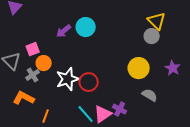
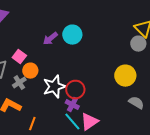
pink square: (33, 49) -> (19, 57), turned -32
purple cross: (120, 109) -> (72, 105), moved

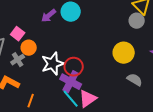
purple cross: (72, 105) -> (71, 82), size x1.5

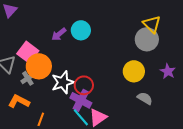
gray circle: (137, 21) -> (147, 39), size x1.5
pink square: (18, 34) -> (28, 52), size x1.5
orange circle: (29, 48) -> (39, 66), size x1.6

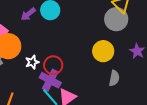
white star: (63, 82) -> (32, 62), size x0.6
gray semicircle: (145, 98) -> (114, 78), turned 70

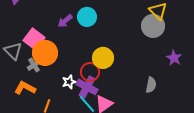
yellow circle: (103, 51) -> (103, 58), moved
white star: (32, 62) -> (69, 82), moved

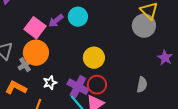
pink square: (34, 39) -> (35, 28), moved
red circle: (90, 72) -> (97, 85), moved
white star: (69, 82) -> (50, 83), moved

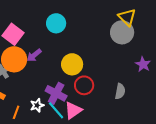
purple arrow: (56, 21) -> (34, 55), moved
white star: (50, 83) -> (37, 105), moved
red circle: (97, 85) -> (84, 85), moved

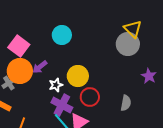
white star: (37, 105) -> (56, 85), moved

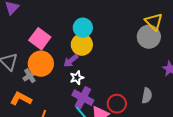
purple arrow: (40, 67) -> (71, 61), moved
yellow circle: (78, 76) -> (82, 45), moved
red circle: (90, 97) -> (117, 104), moved

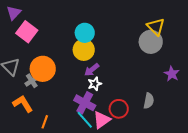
pink square: (40, 39) -> (27, 32), moved
purple arrow: (71, 61) -> (92, 70), moved
white star: (77, 78) -> (95, 84), moved
orange L-shape: (21, 99) -> (23, 104), turned 30

